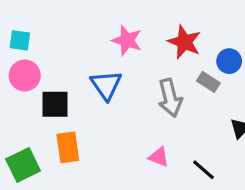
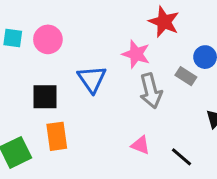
pink star: (127, 40) -> (136, 54), moved
red star: (184, 42) -> (164, 22), moved
pink circle: (25, 76) -> (48, 39), moved

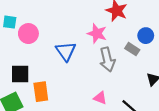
pink circle: (48, 39) -> (28, 34), moved
black square: (45, 97) -> (20, 74), moved

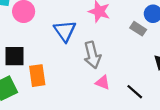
gray arrow: (107, 59) -> (92, 55), moved

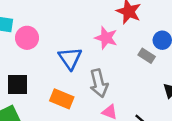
orange rectangle: (37, 76) -> (62, 99), moved, turned -60

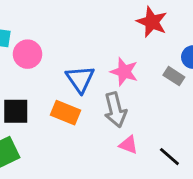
pink star: (106, 38) -> (124, 72), moved
orange rectangle: (62, 99) -> (66, 113), moved

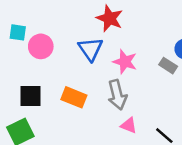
red star: (152, 22) -> (110, 18), moved
blue triangle: (80, 79) -> (90, 49), moved

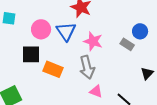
pink circle: (41, 46) -> (41, 29), moved
black square: (31, 96) -> (31, 54), moved

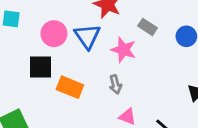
gray rectangle: (127, 44) -> (148, 27), moved
gray arrow: (87, 67) -> (115, 84), size x0.6

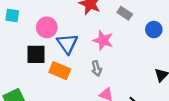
gray rectangle: (148, 27) -> (125, 13), moved
blue triangle: (87, 36) -> (67, 44), moved

